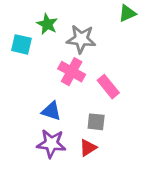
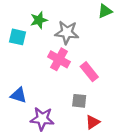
green star: (47, 24) -> (39, 20), turned 30
blue triangle: (51, 111) -> (19, 95), moved
red triangle: (88, 148) -> (93, 122), moved

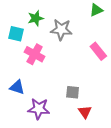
pink cross: (59, 59) -> (35, 54), moved
pink rectangle: (89, 72) -> (98, 51), moved
red triangle: (93, 122) -> (85, 112), turned -32

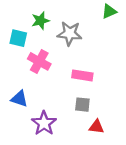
pink rectangle: (98, 51) -> (82, 75), moved, turned -42
purple star: (39, 109) -> (44, 123), turned 30
red triangle: (85, 112) -> (96, 127), turned -48

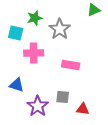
gray star: (70, 33) -> (60, 29), turned 30
pink cross: (39, 61) -> (34, 53), turned -30
gray square: (82, 105) -> (63, 97), moved

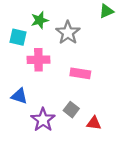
gray square: (63, 97) -> (71, 110), turned 32

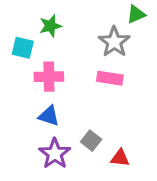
gray star: (68, 33) -> (114, 42), moved
pink rectangle: (80, 73) -> (110, 78), moved
blue triangle: (19, 96) -> (49, 116), moved

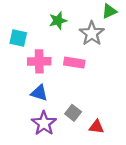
green star: (50, 26) -> (58, 21), moved
pink rectangle: (110, 78) -> (74, 63), moved

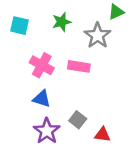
cyan square: (18, 38) -> (19, 26), moved
pink cross: (39, 61) -> (42, 65), turned 30

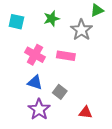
gray square: (78, 120) -> (60, 92), moved

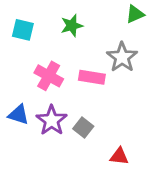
gray star: (81, 30) -> (122, 57), moved
blue triangle: (35, 83) -> (19, 115), moved
purple star: (39, 109) -> (52, 120), moved

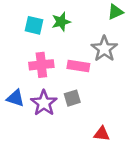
cyan square: (23, 30) -> (34, 25), moved
pink cross: (49, 76) -> (41, 65), turned -35
gray square: (83, 128) -> (72, 98), moved, turned 35

